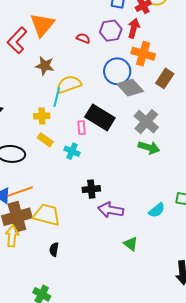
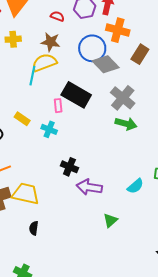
brown star: (45, 66) -> (51, 42), moved
yellow cross: (42, 116) -> (13, 39), moved
black cross: (91, 189) -> (69, 167), turned 30
green triangle: (131, 244) -> (110, 220), turned 42

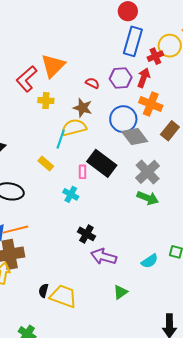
yellow rectangle: (22, 119) -> (46, 164), moved
yellow trapezoid: (26, 194) -> (63, 296), moved

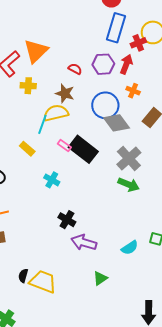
orange cross: (151, 104) -> (133, 91), size x0.6
pink rectangle: (83, 172) -> (64, 145), moved, turned -56

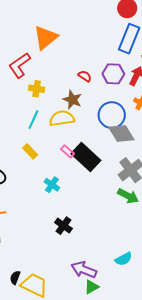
orange triangle: (36, 51) -> (46, 37), moved
cyan line: (42, 124) -> (33, 120), moved
purple arrow: (84, 242) -> (84, 270), moved

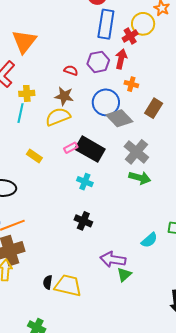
cyan line: (33, 120) -> (20, 113), moved
pink rectangle: (67, 151) -> (71, 148), turned -56
cyan cross: (52, 185) -> (85, 182), moved

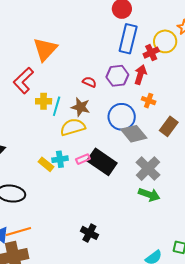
cyan line: (20, 113) -> (57, 106), moved
cyan cross: (85, 182) -> (60, 159), moved, turned -35

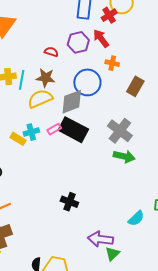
red arrow: (140, 75) -> (101, 38), turned -48
gray diamond: (134, 134) -> (72, 102), moved, turned -64

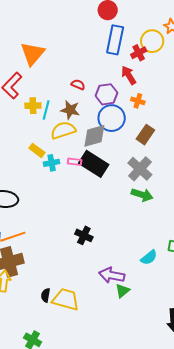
purple hexagon: (78, 42) -> (107, 94), moved
brown rectangle: (135, 86) -> (145, 135), moved
pink rectangle: (54, 129) -> (75, 162), turned 32
yellow rectangle: (18, 139) -> (37, 150), moved

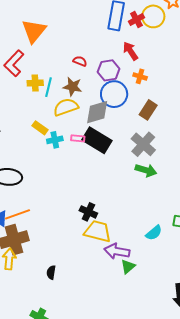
red cross: (139, 53) -> (136, 20), moved
yellow trapezoid: (66, 299) -> (98, 231), moved

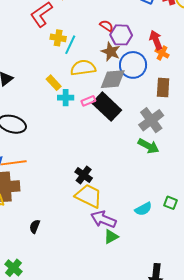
red arrow: (130, 51) -> (156, 40), moved
purple hexagon: (109, 70) -> (121, 35), moved
brown star: (73, 87) -> (111, 52), moved
brown rectangle: (148, 110) -> (163, 88), turned -42
pink rectangle: (78, 138) -> (88, 101), turned -40

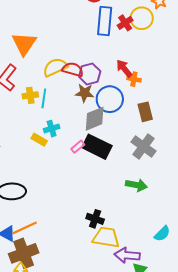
red semicircle: (106, 26) -> (73, 70), size x1.5
yellow semicircle: (83, 68) -> (55, 67), moved
cyan cross: (66, 98) -> (52, 129), moved
green arrow: (148, 146) -> (136, 185), moved

